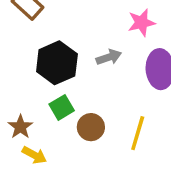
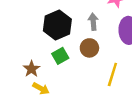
gray arrow: (109, 57) -> (93, 22), turned -77
brown circle: (91, 127) -> (89, 48), moved

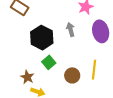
brown circle: (89, 48) -> (72, 75), moved

